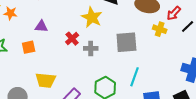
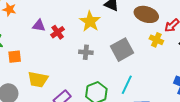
red cross: (72, 39) -> (58, 32), moved
gray square: (126, 42) -> (122, 50), turned -30
orange square: (29, 47) -> (15, 57), moved

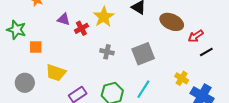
yellow star: (90, 21) -> (104, 17), moved
yellow cross: (156, 40) -> (182, 78), moved

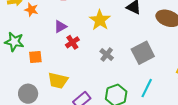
purple triangle: (64, 19) -> (60, 27), turned -40
red cross: (81, 28) -> (72, 42), moved
gray cross: (107, 52) -> (107, 55), turned 32

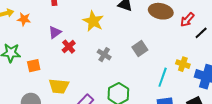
gray square: (143, 53) -> (140, 48), size x0.7
cyan line: (147, 88) -> (163, 77), moved

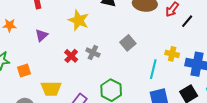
red cross: (69, 47) -> (71, 56), moved

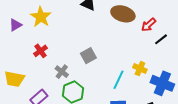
yellow star: (79, 20) -> (41, 17), moved
gray square: (128, 43) -> (88, 56), moved
gray cross: (93, 52) -> (62, 72), moved

